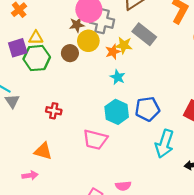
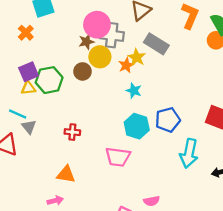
yellow triangle: (36, 38) -> (28, 88), moved
yellow star: (124, 45) -> (137, 57), turned 30

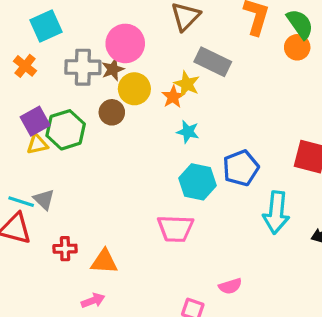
gray cross: (112, 35) -> (83, 67), moved
cyan line: (18, 114) -> (21, 202), moved
red cross: (72, 132) -> (65, 249), moved

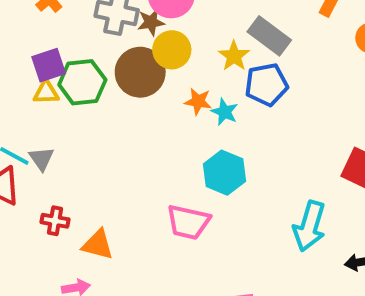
orange star: (173, 97) -> (198, 101), moved, turned 30
brown circle: (112, 112) -> (140, 72), size x1.6
blue pentagon: (241, 168) -> (266, 85), moved

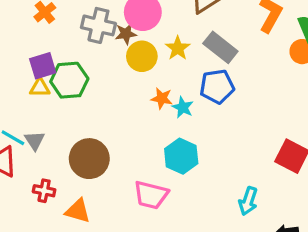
yellow star: (234, 56) -> (178, 48), moved
brown circle: (140, 72) -> (89, 159), moved
cyan arrow: (309, 226) -> (248, 201), size x0.7

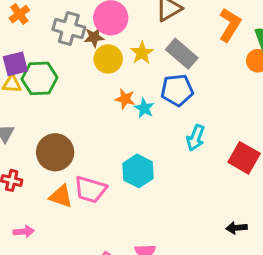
cyan hexagon: (181, 156) -> (138, 171), moved
pink trapezoid: (151, 195) -> (90, 189), moved
cyan arrow: (248, 201) -> (196, 138), moved
orange triangle: (78, 211) -> (61, 196), moved

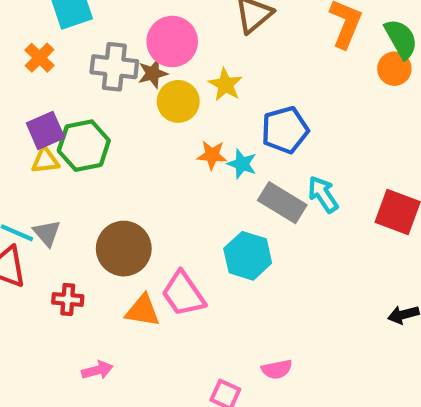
gray rectangle: (182, 54) -> (282, 203), moved
cyan arrow: (196, 138) -> (323, 194), turned 135
pink trapezoid: (90, 189) -> (183, 294), turned 48

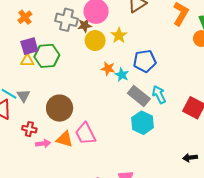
orange cross: (40, 58) -> (25, 17), moved
cyan hexagon: (248, 256) -> (142, 123), moved
pink arrow: (97, 370) -> (43, 144), moved

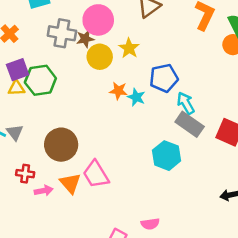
cyan arrow: (159, 95) -> (186, 103), moved
gray rectangle: (139, 96) -> (190, 124), moved
orange triangle: (65, 139) -> (70, 183), turned 36

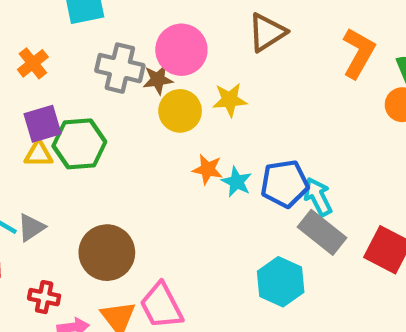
yellow star: (129, 48) -> (230, 100), turned 30
blue pentagon: (164, 78) -> (285, 184), moved
gray triangle: (15, 132) -> (31, 227), turned 30

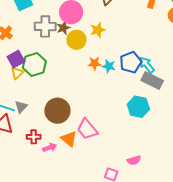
yellow triangle: (39, 154) -> (17, 73), turned -32

